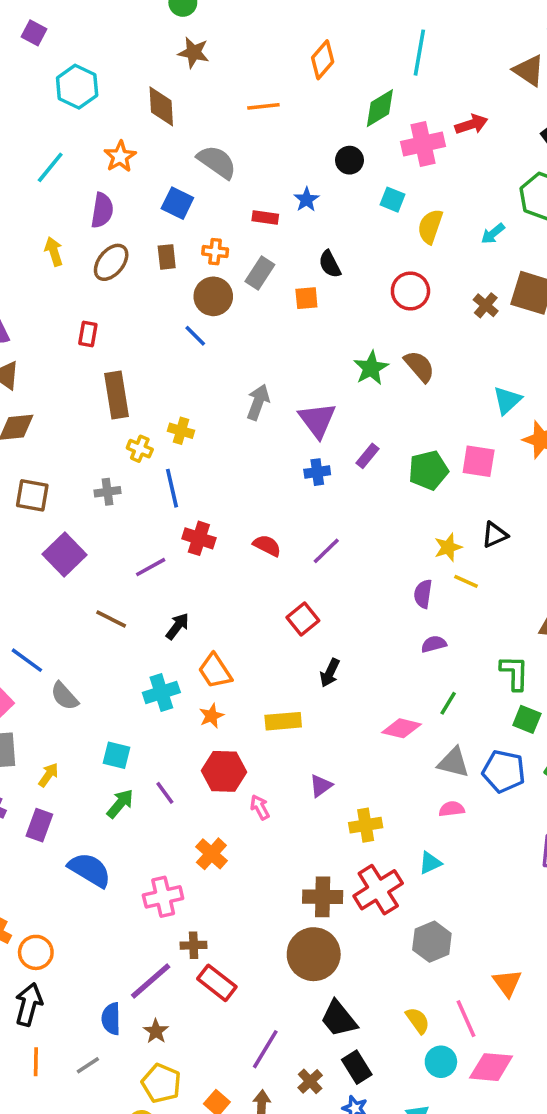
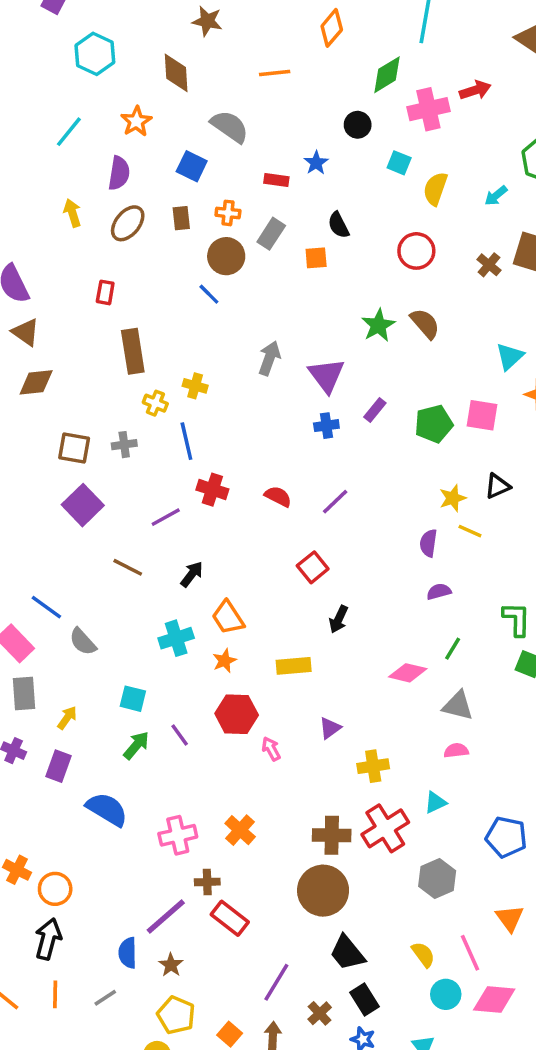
brown square: (32, 495) -> (74, 448), moved
blue pentagon: (504, 771) -> (506, 837), moved
orange cross: (211, 854) -> (240, 830), moved

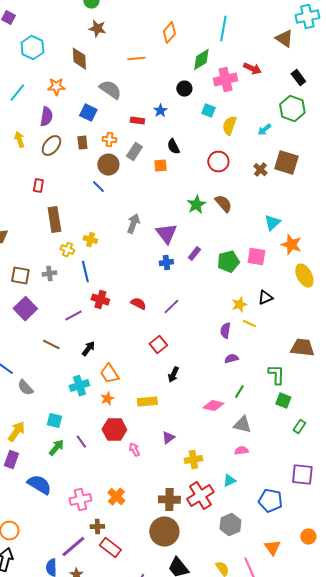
red arrow: (475, 90) -> (252, 69), turned 42
orange star: (136, 121) -> (56, 87), turned 30
yellow arrow: (67, 718) -> (16, 432), size x1.5

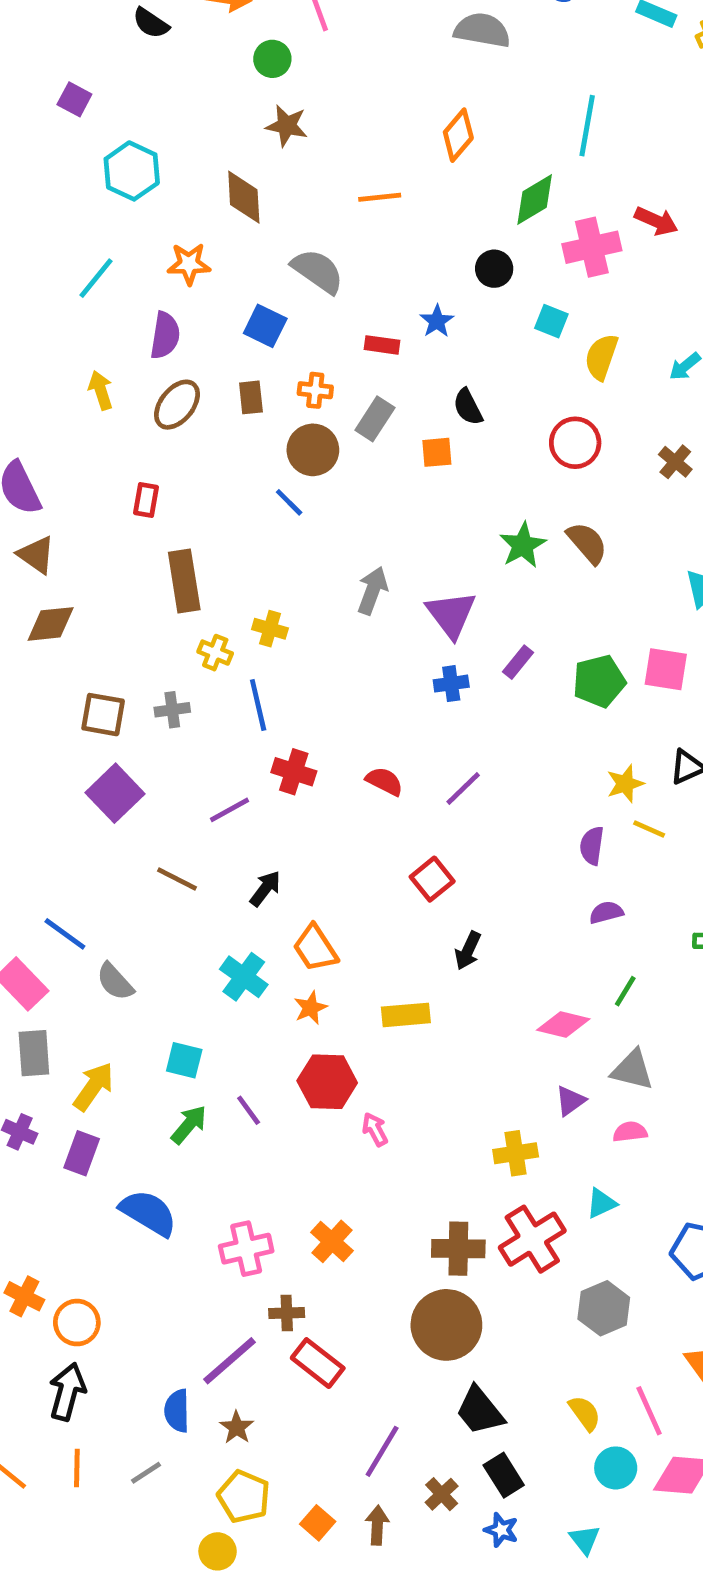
cyan cross: (79, 386) -> (244, 977), turned -36
purple triangle: (168, 438) -> (570, 1101), moved

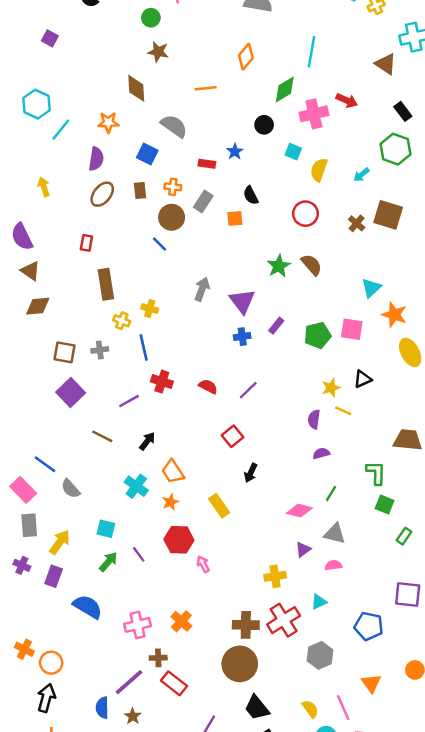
cyan hexagon: (132, 171) -> (37, 104), moved
yellow arrow: (101, 390) -> (44, 187), moved
yellow rectangle: (406, 1015) -> (219, 506), turned 60

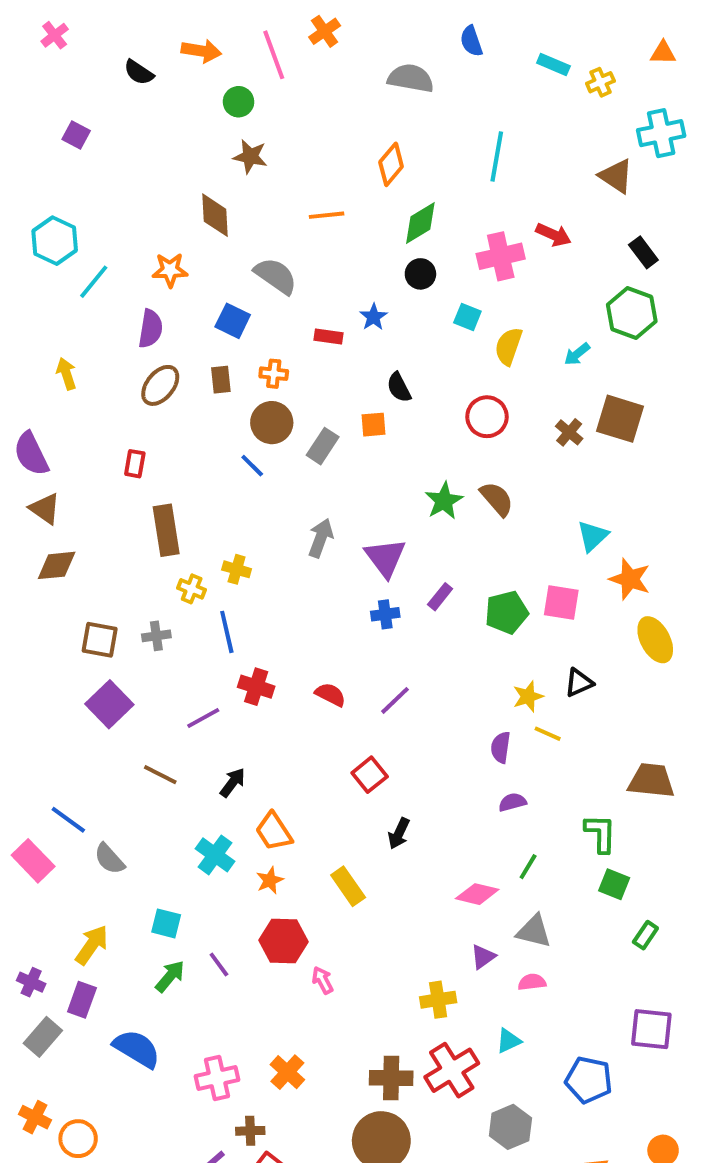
green diamond: (285, 90) -> (420, 223), moved
gray rectangle: (203, 201) -> (323, 446), moved
gray rectangle: (29, 525) -> (43, 1037), moved, turned 45

